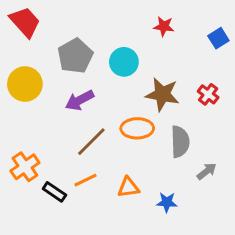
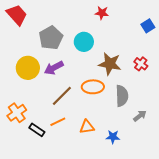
red star: (164, 26) -> (102, 13), moved
yellow circle: (25, 84) -> (28, 68), moved

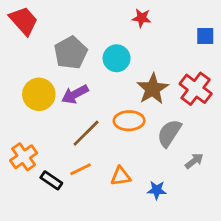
blue square: (148, 26) -> (205, 36), turned 32
brown star: (110, 64) -> (153, 89), turned 30
red cross: (141, 64) -> (196, 89), size x1.6
gray semicircle: (122, 96) -> (169, 133), turned -145

